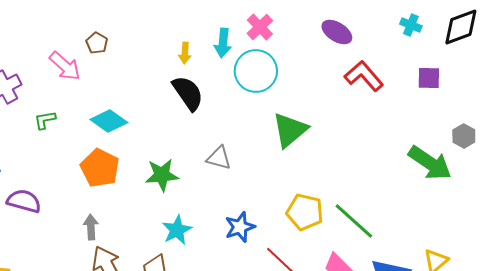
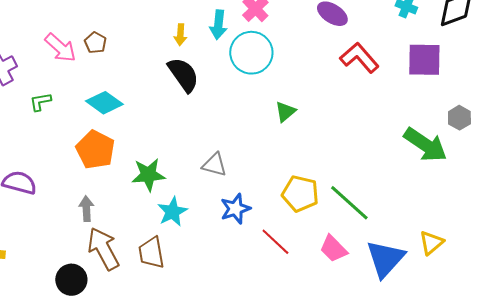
brown pentagon: (97, 43) -> (95, 43), moved
purple square: (429, 78) -> (424, 60), size x1.5
green triangle: (290, 130) -> (285, 112), size x0.6
gray triangle: (219, 158) -> (214, 165), moved
green star: (162, 175) -> (148, 175), moved

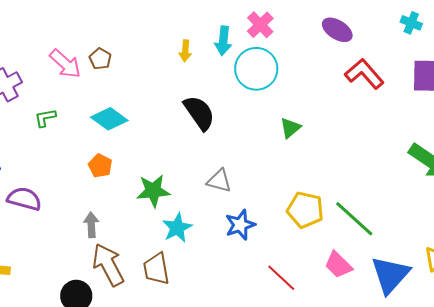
black semicircle: (183, 75) -> (199, 113), moved
orange pentagon: (95, 150) -> (100, 166), size x0.6
red line: (275, 242) -> (281, 278), moved

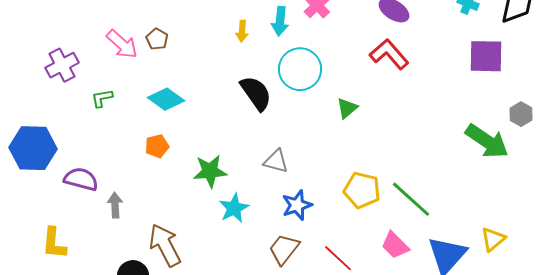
cyan circle: (256, 69) -> (300, 69), moved
red L-shape: (364, 74) -> (389, 54), moved
orange pentagon: (100, 166) -> (157, 146), turned 30
gray arrow: (91, 225) -> (115, 205), moved
brown trapezoid: (156, 269) -> (284, 249), moved, turned 48

